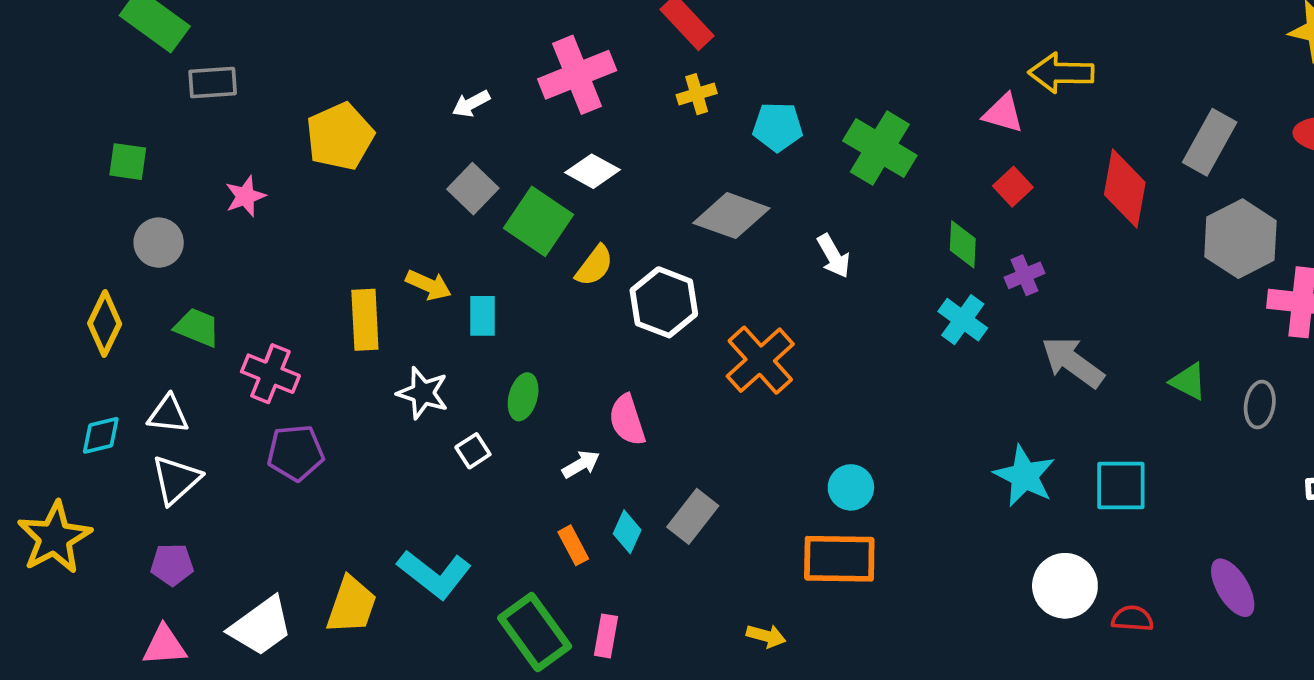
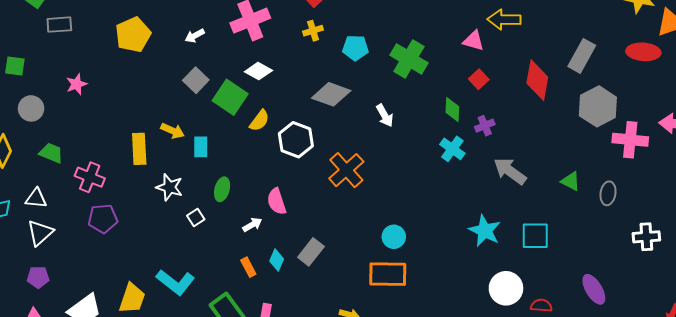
yellow pentagon: (340, 136) -> (133, 35), moved

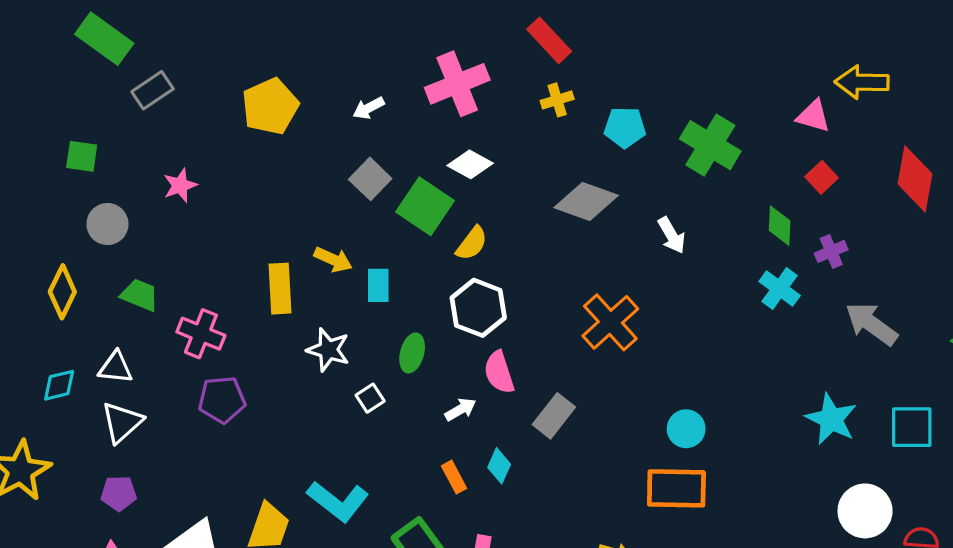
gray rectangle: (59, 25) -> (153, 90), turned -30
white hexagon: (296, 140) -> (478, 308), moved
gray rectangle: (311, 252) -> (554, 416), moved

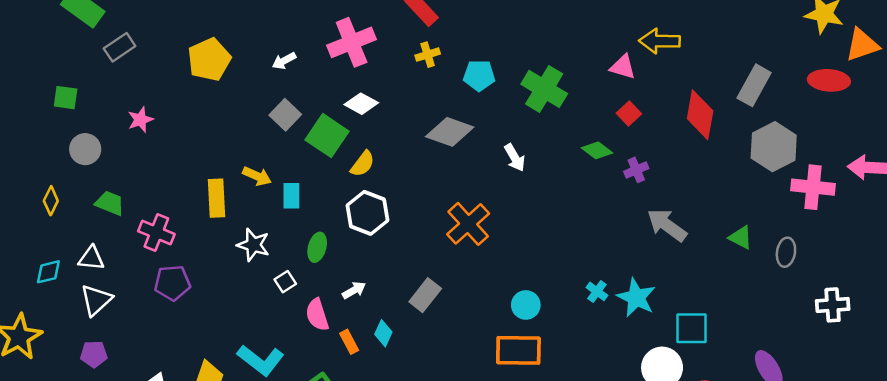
green diamond: (780, 226) -> (597, 150), turned -56
cyan cross: (780, 289) -> (597, 291), moved, size x0.7
yellow diamond: (62, 292) -> (51, 201), size x0.7
pink semicircle: (499, 372) -> (317, 315), moved
cyan square: (912, 427) -> (691, 328), moved

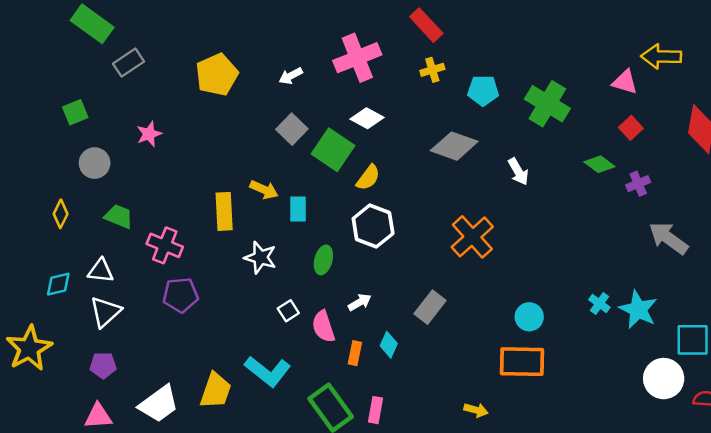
green square: (66, 98) -> (75, 112), turned -30
white square: (285, 282) -> (288, 311), moved
orange rectangle: (349, 342) -> (355, 353), turned 40

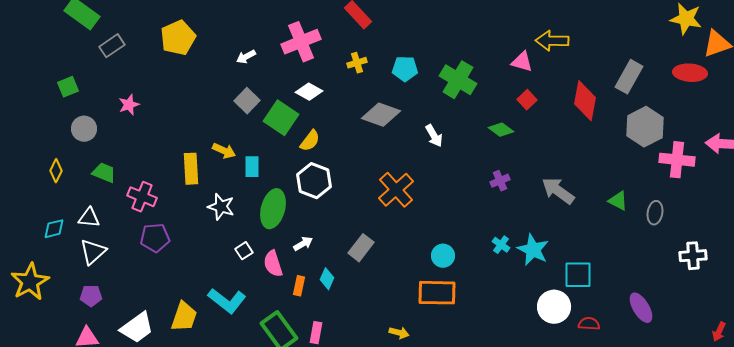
yellow cross: (432, 70) -> (357, 63), moved
yellow pentagon: (217, 75) -> (178, 38), moved
purple cross: (638, 184) -> (500, 181), moved
green ellipse: (323, 260) -> (273, 209), size x1.6

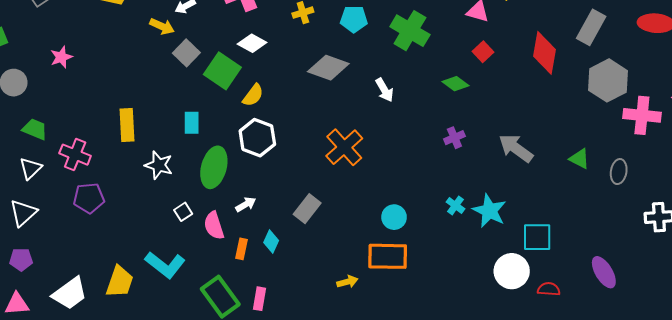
yellow arrow: (224, 151) -> (162, 26), moved
white triangle: (89, 218) -> (31, 168), moved, turned -50
yellow arrow: (399, 333) -> (347, 282), moved, turned -30

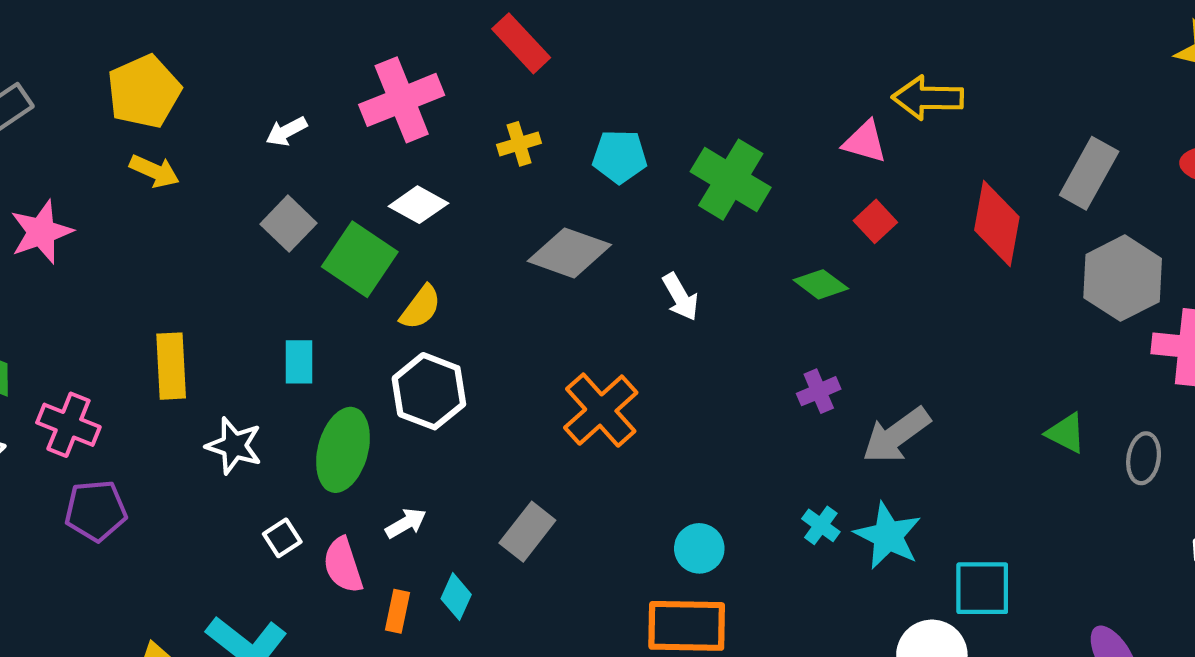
yellow arrow: (162, 26) -> (154, 171), moved
pink star: (61, 57) -> (41, 232), size x1.4
gray arrow: (516, 148) -> (896, 435), moved, turned -72

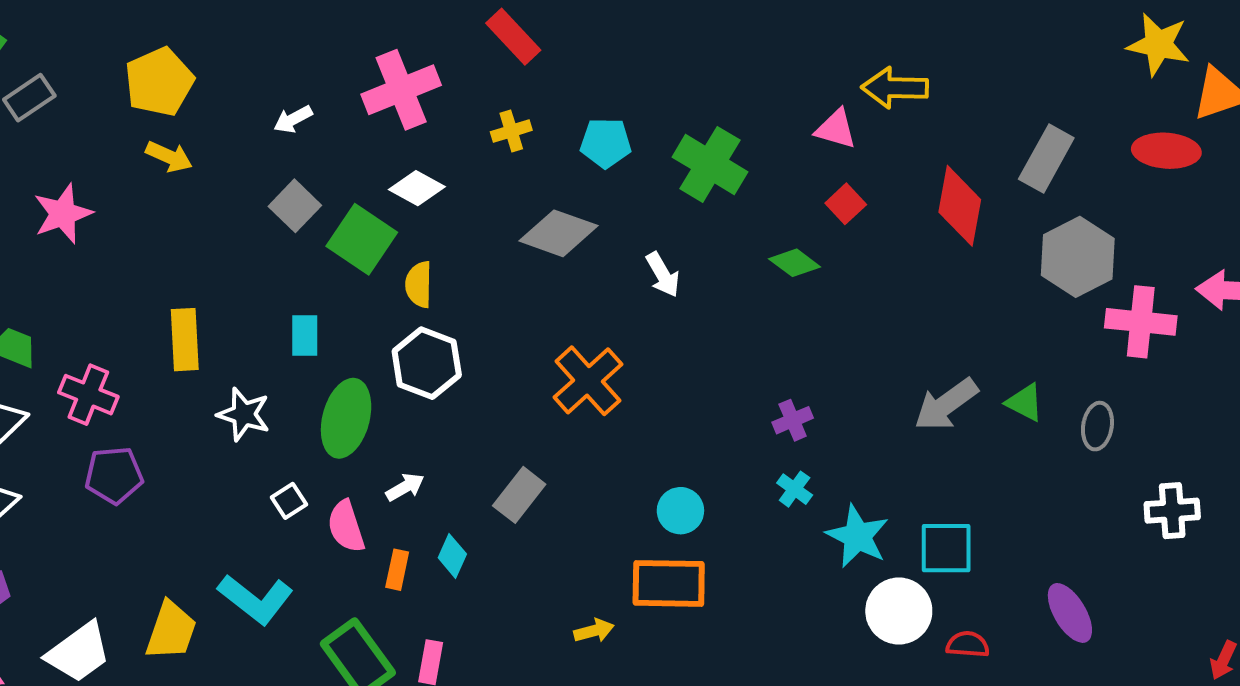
yellow semicircle: (421, 307) -> (419, 284), turned 144
purple cross: (819, 391) -> (793, 420), moved
gray arrow: (896, 435) -> (946, 404), moved
cyan star: (888, 536) -> (857, 536), moved

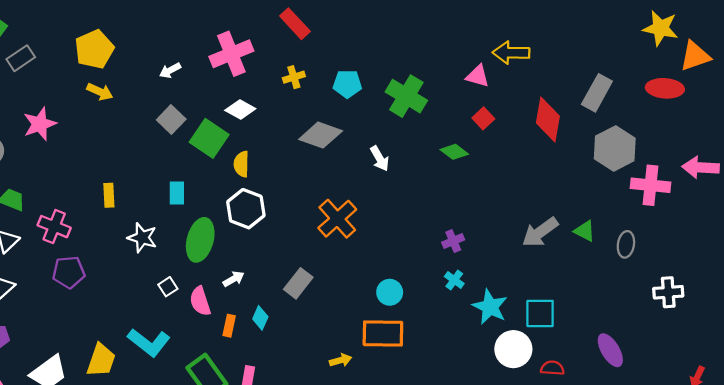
yellow rectangle: (185, 340) -> (109, 195), size x0.7

